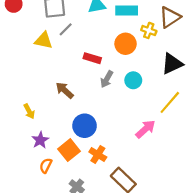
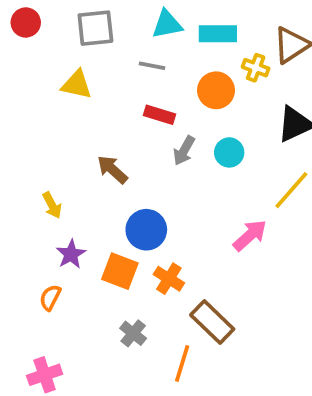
gray line: (66, 29) -> (152, 66), moved, turned 56
orange square: (69, 150) -> (120, 271), turned -30
orange semicircle: (46, 166) -> (50, 298), moved

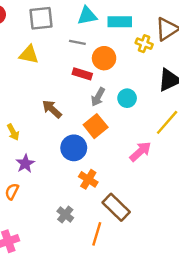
orange circle: (216, 90) -> (104, 58), moved
orange square: (120, 271) -> (96, 126), moved, turned 30

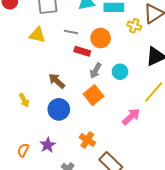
gray line: (77, 42) -> (71, 32), moved
blue circle: (74, 148) -> (59, 109), moved
purple star: (25, 164) -> (48, 145), moved

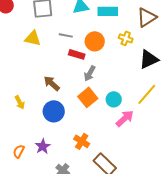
yellow cross: (134, 26) -> (126, 38), moved
cyan circle: (120, 72) -> (114, 99), moved

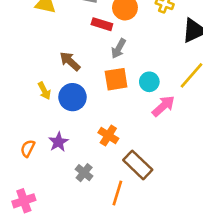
orange square: (88, 97) -> (116, 79), turned 30
yellow arrow: (20, 102) -> (44, 91), moved

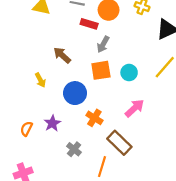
blue circle: (73, 97) -> (75, 93), moved
pink arrow: (163, 106) -> (134, 108), moved

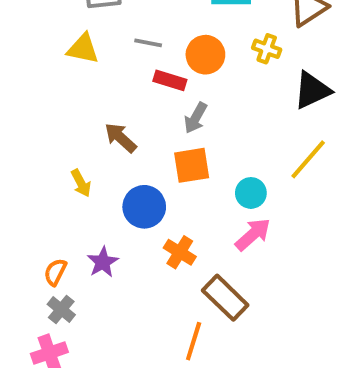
cyan circle: (129, 73) -> (251, 193), moved
gray cross: (74, 149) -> (61, 310), moved

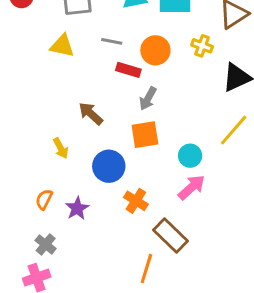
orange semicircle: (55, 272) -> (44, 199), moved

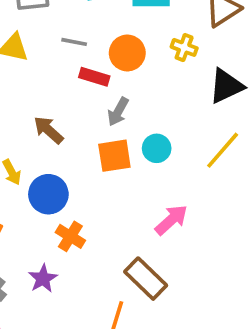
cyan circle: (190, 156) -> (157, 148), moved
blue circle: (109, 166) -> (48, 194), moved
orange cross: (136, 201) -> (70, 236), moved
purple star: (77, 208) -> (43, 279), moved

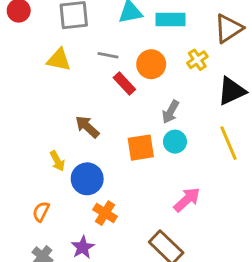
yellow cross: (184, 47) -> (197, 60), turned 36
red rectangle: (94, 77) -> (124, 84), turned 30
gray arrow: (118, 112) -> (171, 112), moved
yellow line: (223, 150) -> (229, 143), turned -64

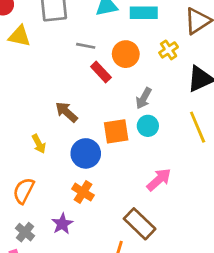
yellow triangle: (59, 60) -> (19, 36), moved
blue circle: (87, 179) -> (86, 153), moved
orange semicircle: (41, 212) -> (24, 191), size x1.4

